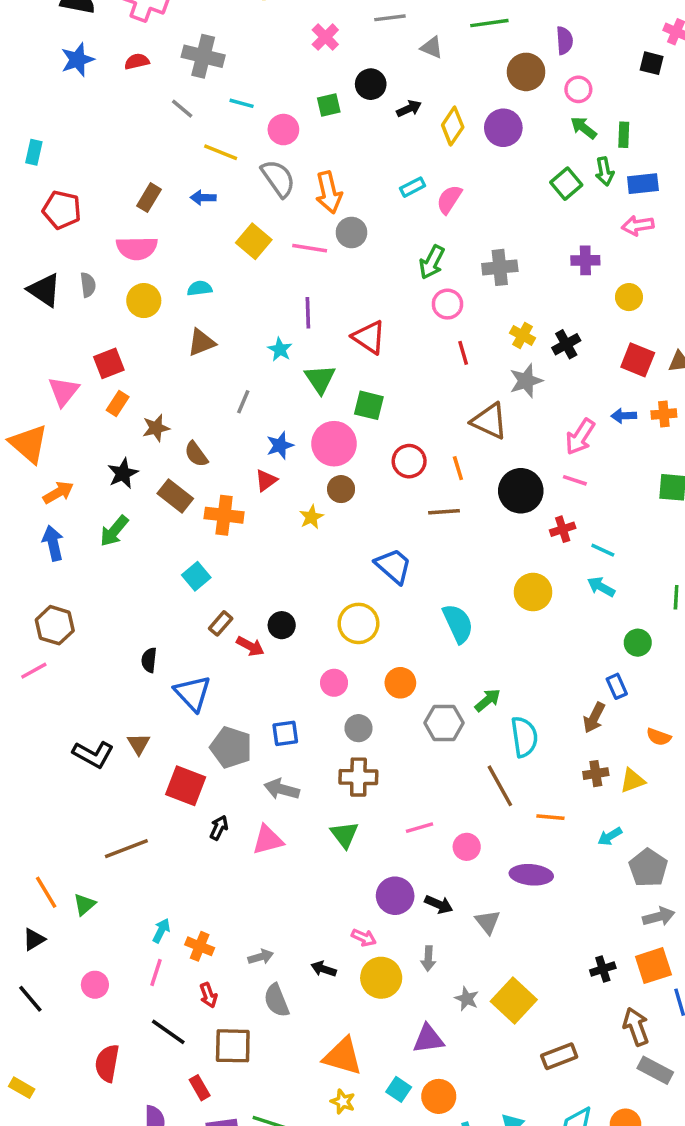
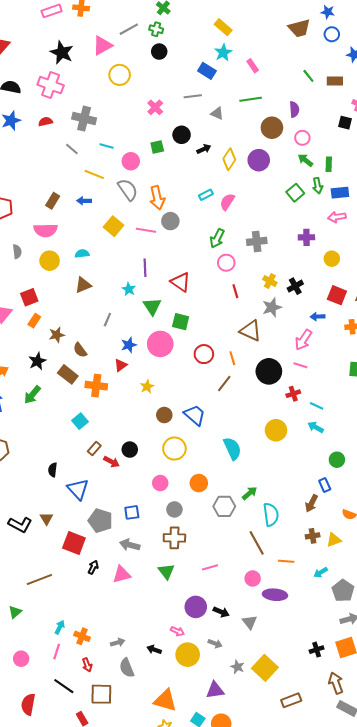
blue arrow: (624, 416) -> (318, 317), moved
brown circle: (341, 489) -> (164, 415), moved
brown line: (444, 512) -> (224, 384), turned -48
pink circle: (467, 847) -> (253, 578), moved
gray arrow: (428, 959) -> (215, 643), turned -72

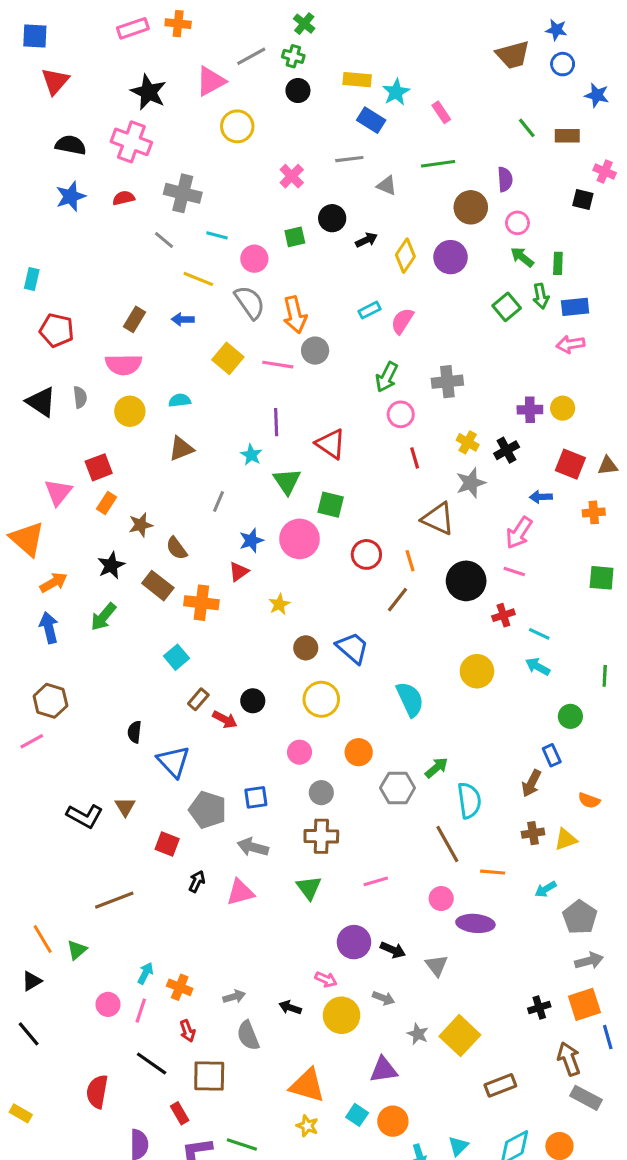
yellow rectangle: (223, 27) -> (357, 80), moved, turned -36
purple cross: (306, 237) -> (530, 410), moved
red square: (74, 543) -> (167, 844), size x0.7
pink circle: (21, 659) -> (108, 1004), moved

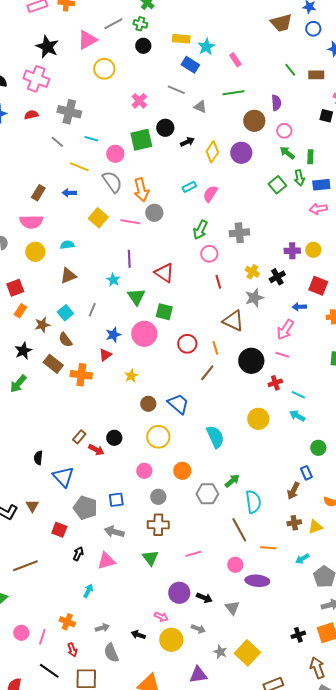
gray line: (349, 159) -> (176, 90), turned 30
green square: (295, 237) -> (141, 140), size x1.6
cyan square: (177, 657) -> (65, 313), moved
cyan arrow: (145, 973) -> (88, 591), moved

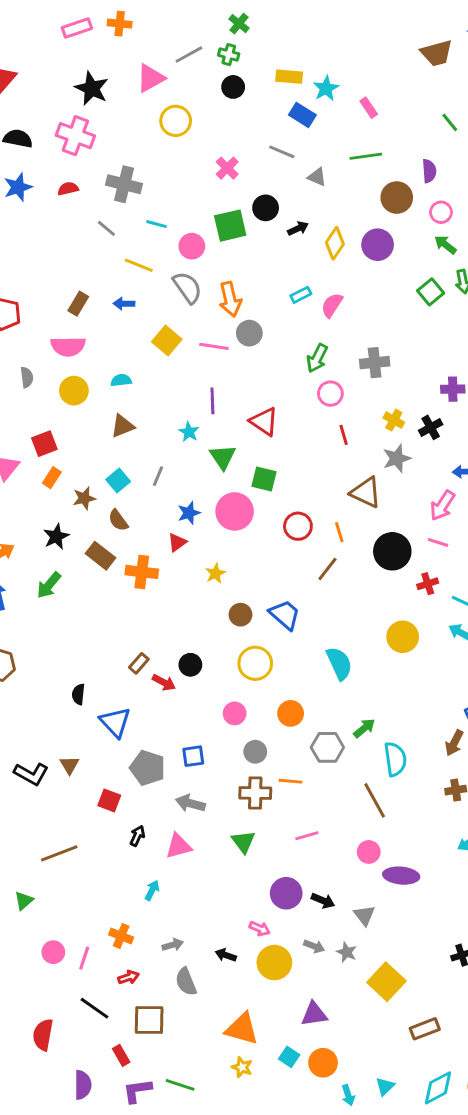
orange line: (268, 548) -> (291, 781), moved
red arrow: (72, 650) -> (128, 977), turned -88
gray star: (220, 652) -> (347, 952), moved

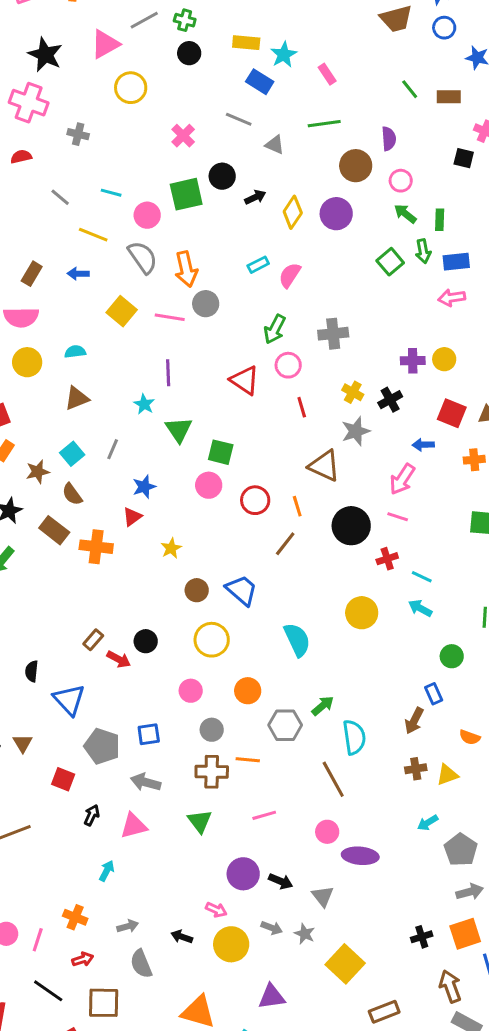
gray cross: (124, 184) -> (78, 134), moved, size x0.6
red triangle: (264, 422) -> (245, 380), moved
pink circle: (235, 511) -> (209, 485), moved, size x0.7

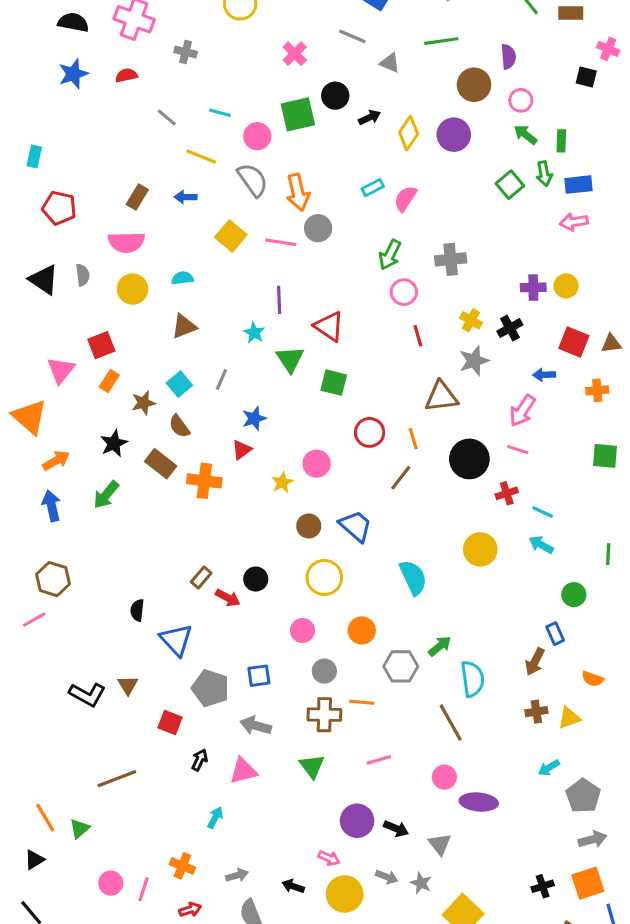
red triangle: (245, 380) -> (329, 326), moved
brown triangle: (324, 466) -> (441, 397), turned -32
pink circle: (209, 485) -> (317, 464), moved

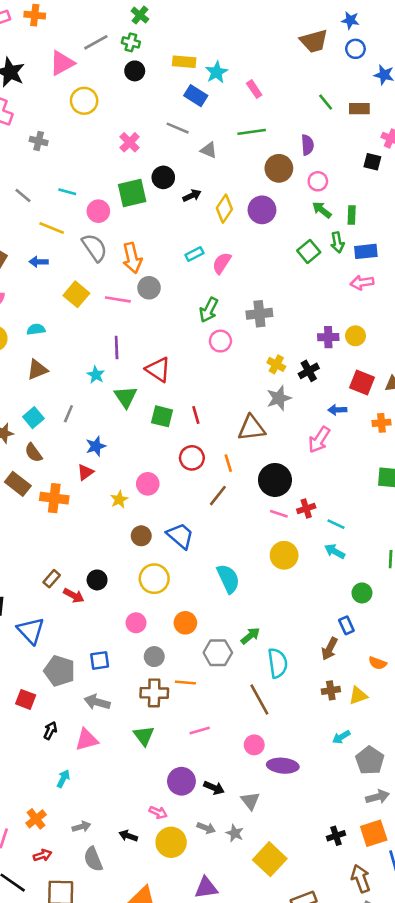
red line: (418, 336) -> (196, 415), moved
pink line: (518, 450) -> (279, 514), moved
orange cross: (182, 866) -> (36, 819), turned 30

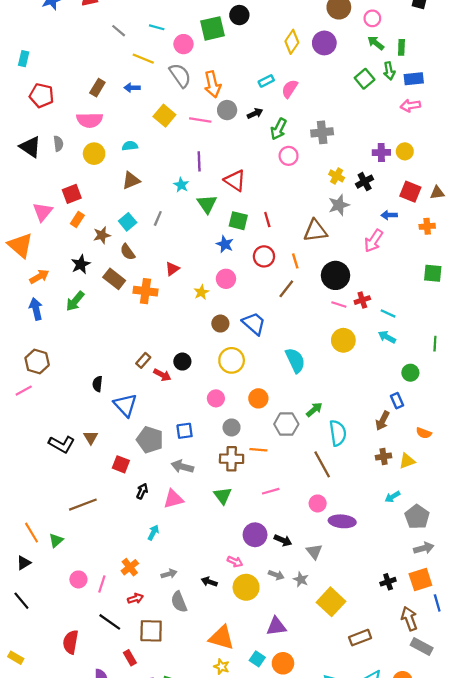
black arrow: (192, 196) -> (255, 113), moved
blue star: (96, 446) -> (225, 244), moved, turned -30

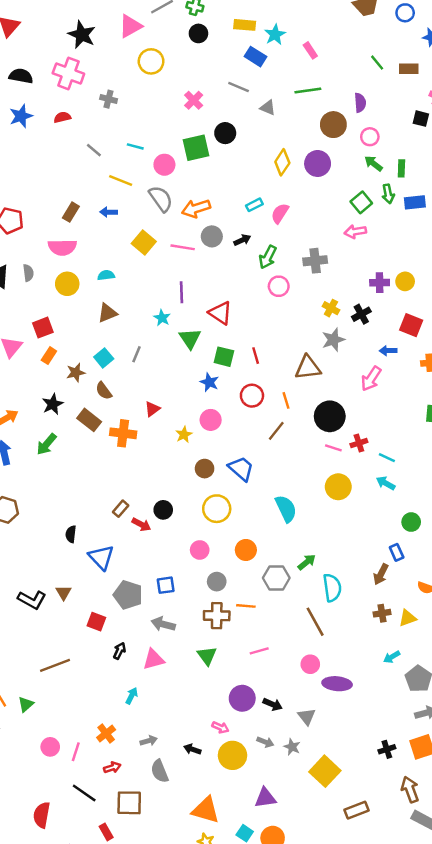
orange arrow: (213, 84) -> (196, 208), turned 85
pink arrow: (410, 106) -> (355, 232), moved

